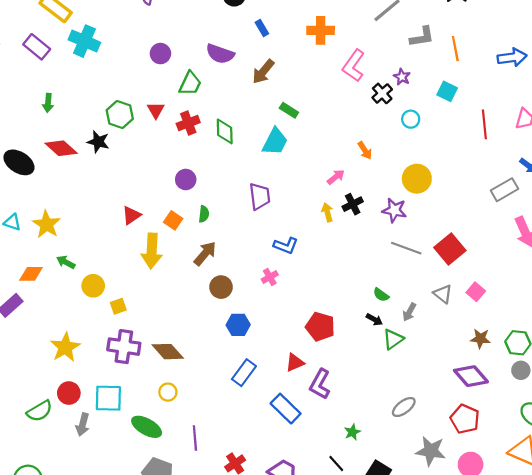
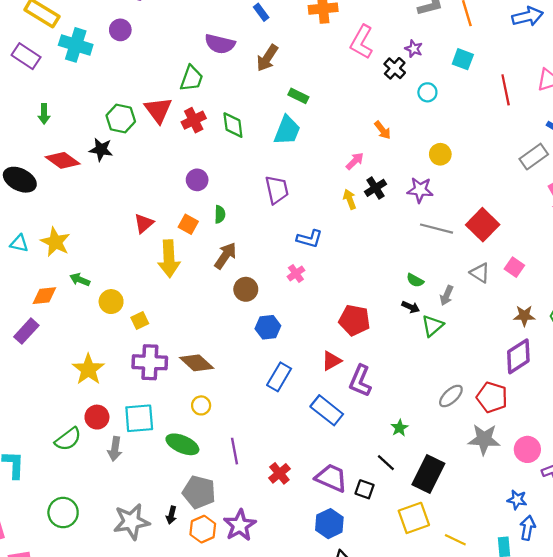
purple circle: (160, 54) -> (120, 30), moved
red triangle: (156, 110) -> (158, 110), size x1.5
yellow circle: (417, 179) -> (440, 154), size x0.7
purple diamond: (471, 376) -> (518, 356), turned -76
red pentagon: (465, 419) -> (492, 397), moved

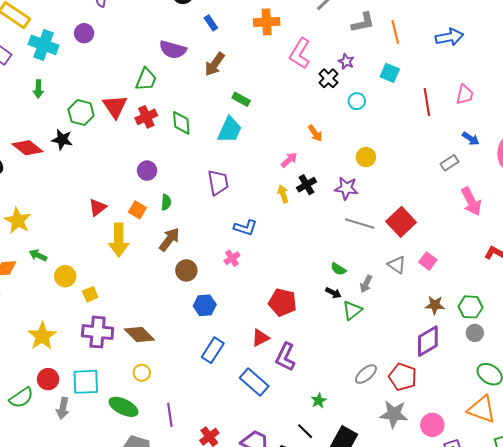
green arrow: (44, 114) -> (38, 89), moved
gray rectangle: (534, 157) -> (450, 163), size x0.7

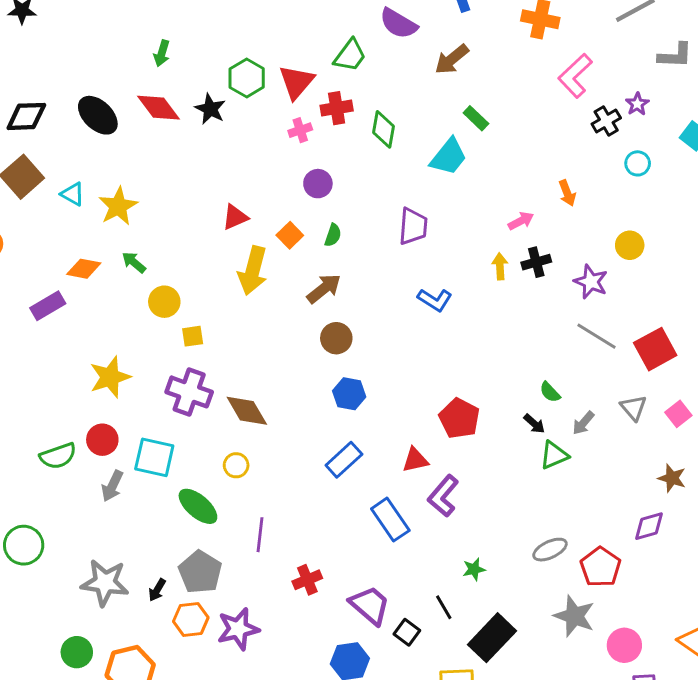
green arrow: (38, 89) -> (162, 53), moved
pink cross: (232, 258) -> (300, 130), moved
purple diamond: (428, 341) -> (649, 526), size x0.7

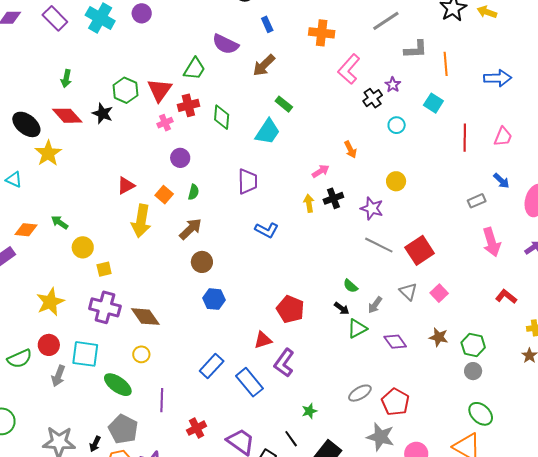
yellow star: (118, 206) -> (48, 153), moved
blue rectangle: (344, 460) -> (212, 366), moved
purple diamond: (649, 526) -> (395, 342), moved, turned 75

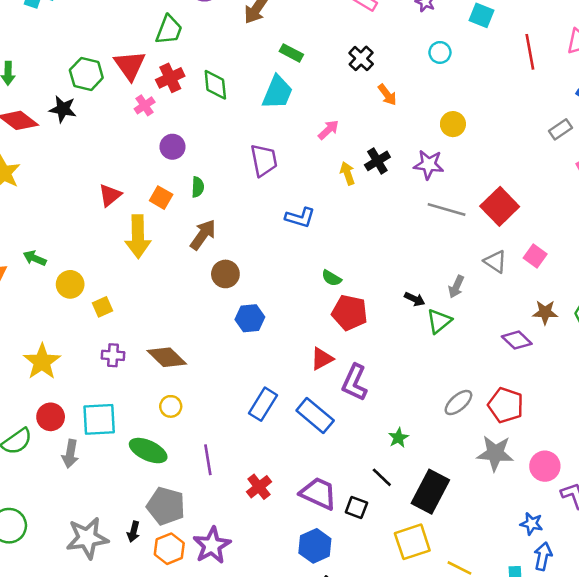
black cross: (373, 98) -> (361, 58), moved
pink arrow: (321, 171) -> (328, 130), moved
green semicircle: (350, 286) -> (331, 278), moved
purple cross: (105, 307) -> (113, 355), size x0.6
purple diamond: (395, 342) -> (517, 340), moved

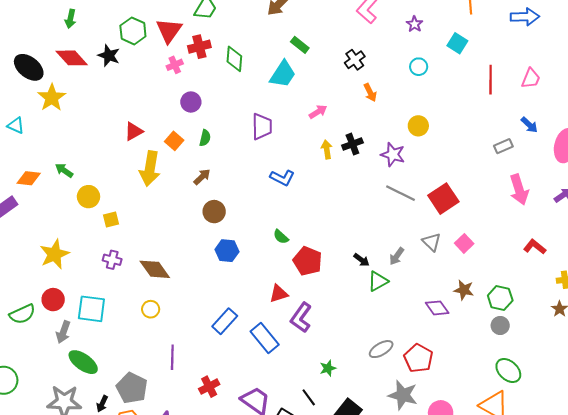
brown arrow: (203, 235) -> (202, 177), size x0.7
green semicircle: (331, 278) -> (281, 237), moved
green ellipse: (148, 451) -> (83, 362), moved

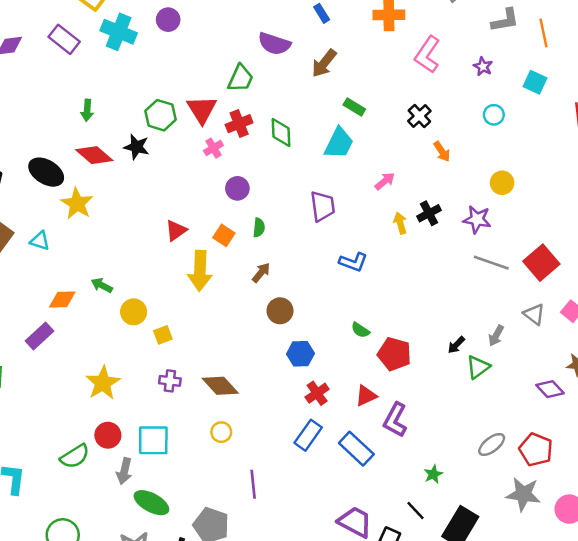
black arrow: (362, 260) -> (456, 345), turned 105
red cross: (209, 387) -> (317, 393), moved

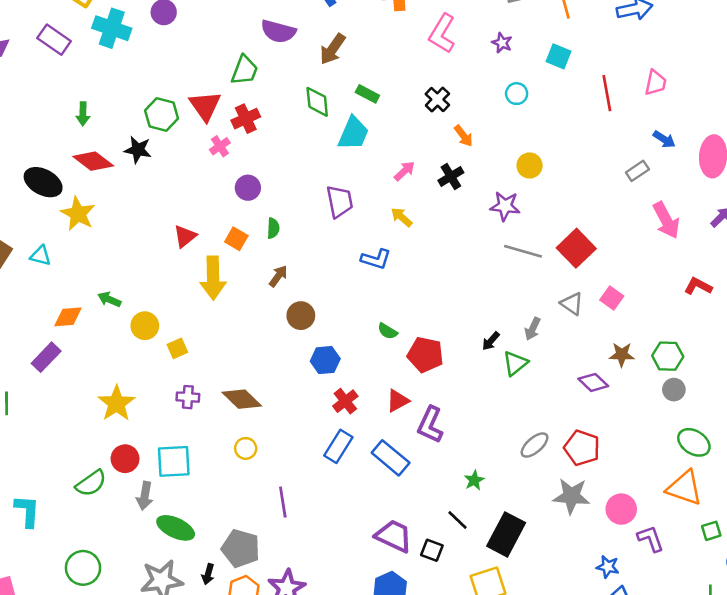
green diamond: (281, 133) -> (317, 102), moved
black cross: (429, 213) -> (451, 177), moved
yellow arrow: (400, 223) -> (402, 217), moved, turned -30

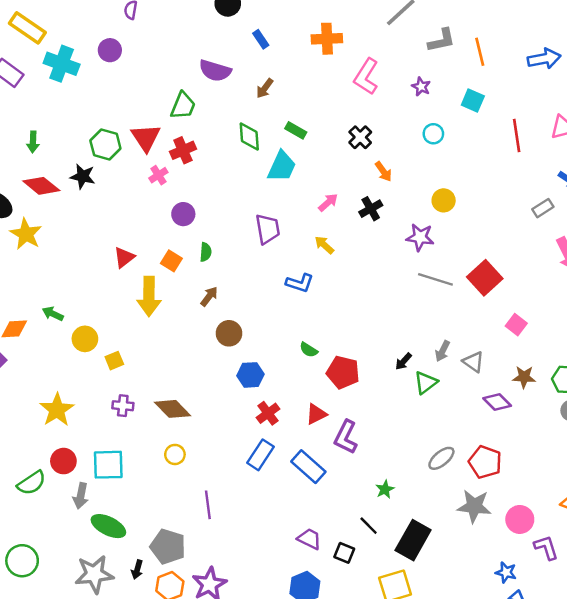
brown arrow: (333, 49) -> (265, 88), size x0.7
gray triangle: (572, 304) -> (473, 362), moved
purple trapezoid: (394, 536) -> (309, 539), size x0.7

